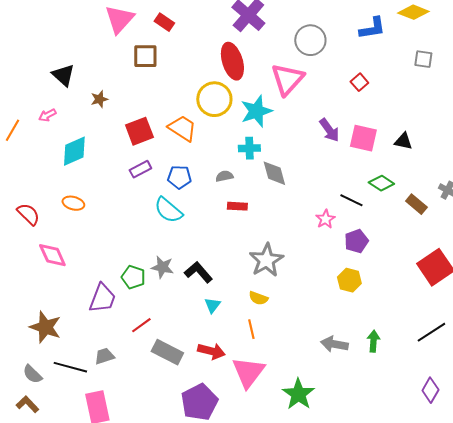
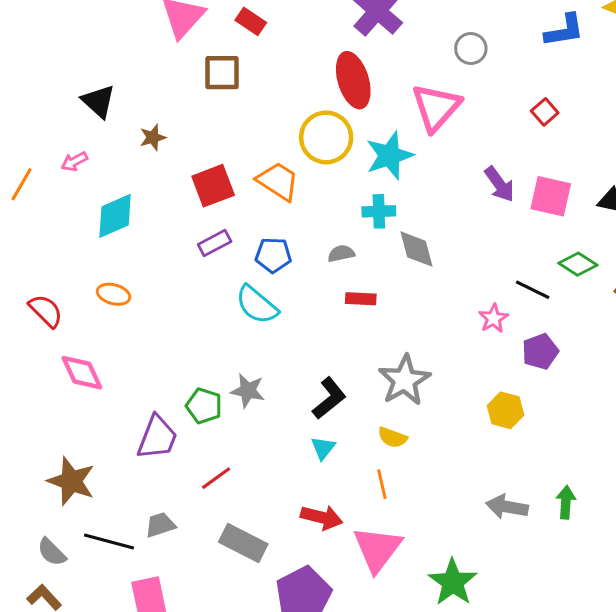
gray circle: (310, 40) -> (471, 49), size x0.7
black L-shape: (198, 272) -> (329, 398), moved, turned 92
yellow hexagon: (349, 280) -> (506, 410), moved
gray rectangle: (167, 352) -> (243, 543), moved

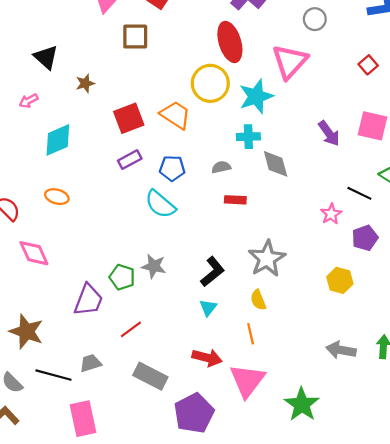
purple arrow: (499, 184) -> (329, 133), moved
yellow semicircle: (392, 437) -> (258, 300), turned 48

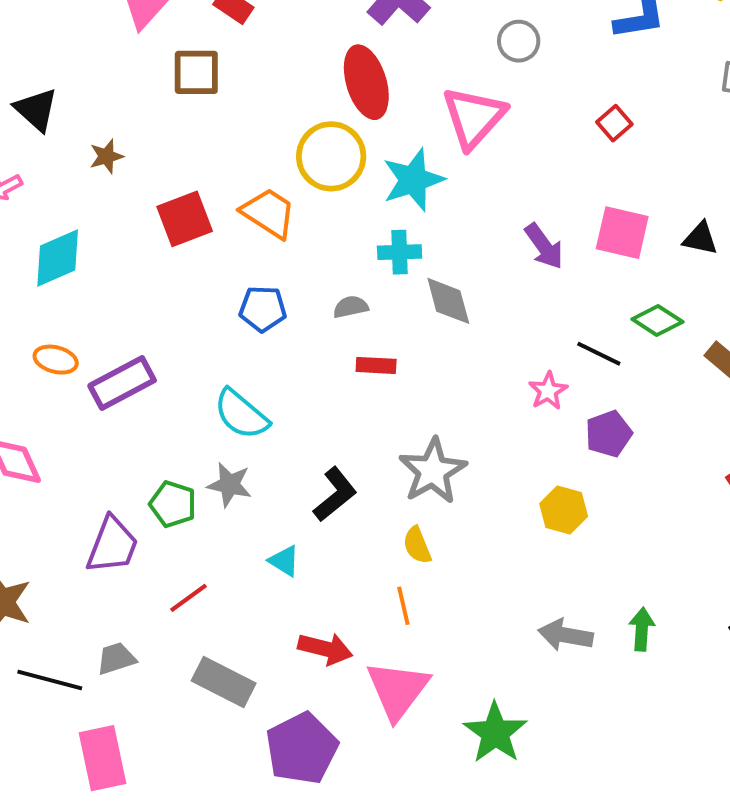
purple rectangle: (130, 160) -> (122, 383), moved, size x1.5
cyan semicircle: (160, 204) -> (241, 414), moved
cyan triangle: (208, 308) -> (284, 561), moved, turned -36

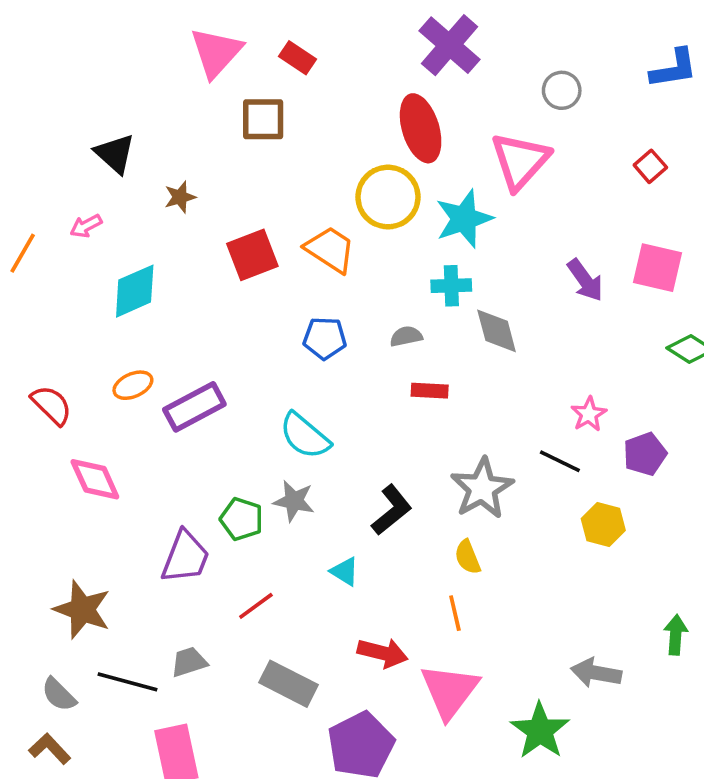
black line: (599, 354) -> (560, 461), moved
orange ellipse: (56, 360) -> (133, 385), turned -39
gray arrow: (566, 635) -> (596, 673), moved

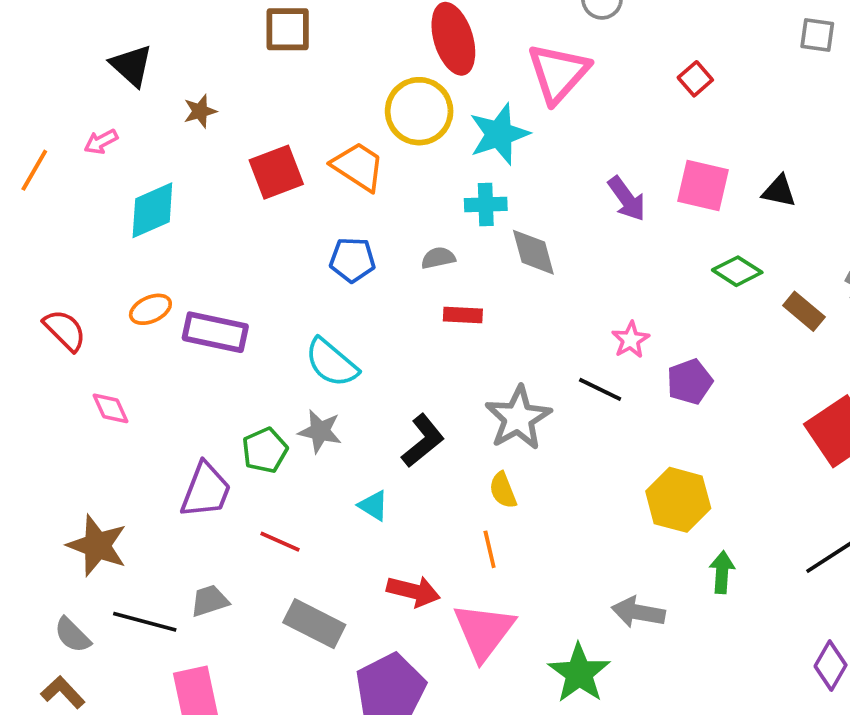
purple rectangle: (194, 407) -> (215, 332), turned 40
pink diamond: (95, 479) -> (110, 408), size x0.7
green pentagon: (241, 519) -> (265, 450), turned 30
yellow hexagon: (603, 524) -> (678, 500), moved, size x1.4
red line: (256, 606) -> (280, 542), turned 60

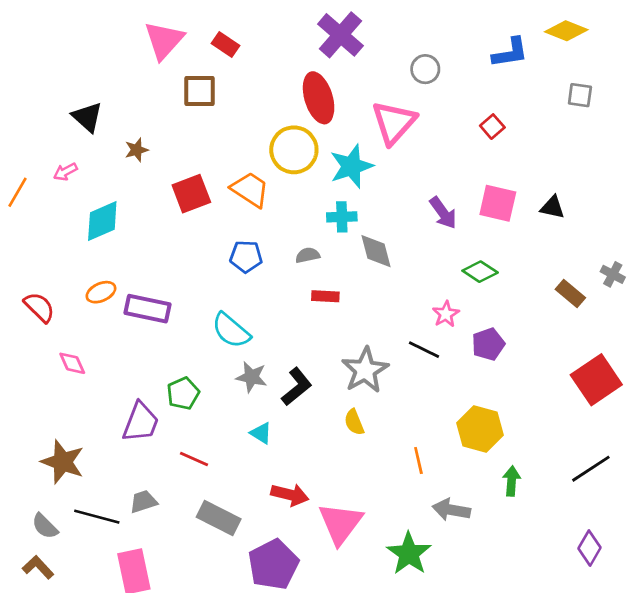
green diamond: (737, 271) -> (480, 272), moved
gray star: (320, 431) -> (251, 377), moved
orange line: (490, 549) -> (418, 460), moved

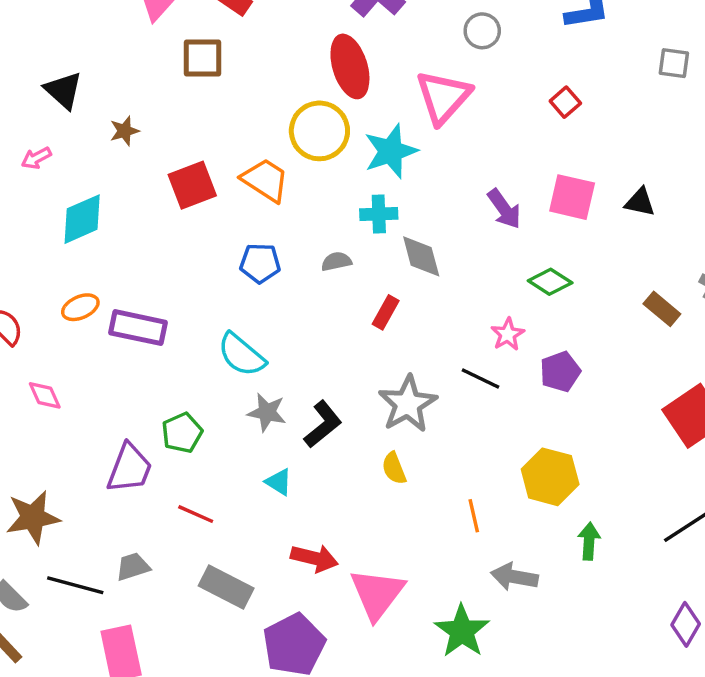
red rectangle: (325, 296) -> (386, 312), moved, turned -64
brown star: (63, 462) -> (33, 517), turned -30

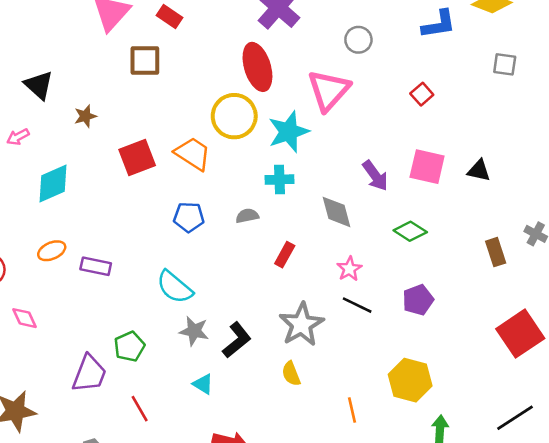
gray diamond: (421, 256) -> (336, 212), moved
brown rectangle: (662, 309) -> (496, 252), turned 32
purple rectangle: (138, 328) -> (96, 266), size x0.7
pink star: (508, 334) -> (349, 269), moved
red line: (196, 514) -> (140, 409), turned 36

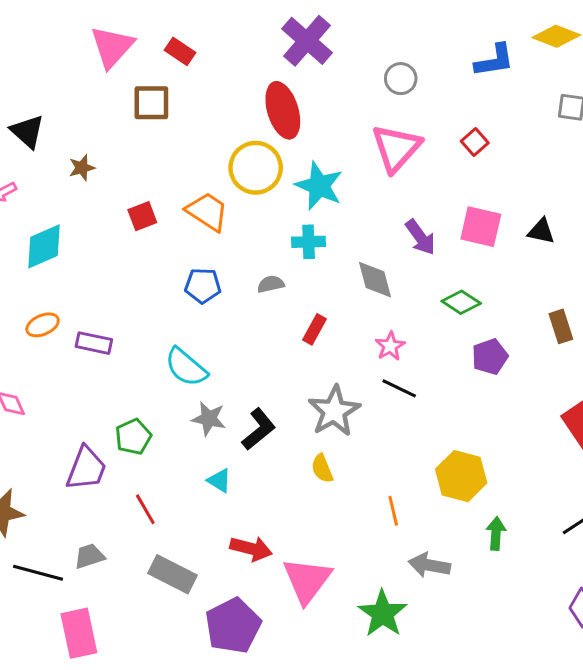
pink triangle: (329, 90) -> (396, 148), moved
cyan star: (289, 132) -> (319, 186), turned -30
red square: (137, 158) -> (142, 216), size x0.7
purple pentagon: (418, 300) -> (490, 357), moved

